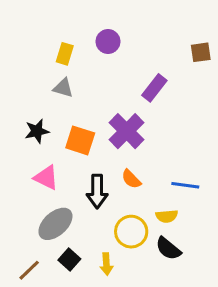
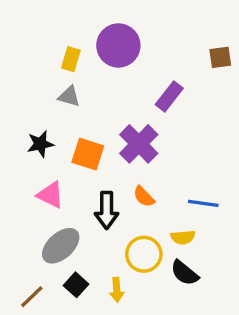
purple circle: (108, 42) -> (118, 45), size x1.6

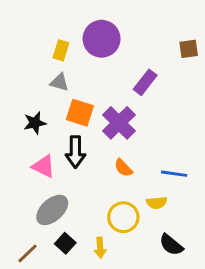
orange square: (88, 154) -> (80, 113), moved
black arrow: (107, 210) -> (75, 152), moved
black semicircle: (185, 273) -> (171, 245), moved

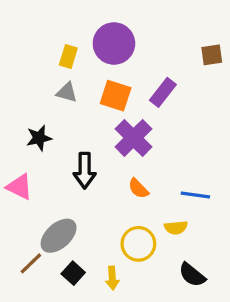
orange square: (80, 113) -> (116, 96), moved
pink triangle: (44, 166) -> (19, 187), moved
brown line: (28, 253) -> (31, 263), moved

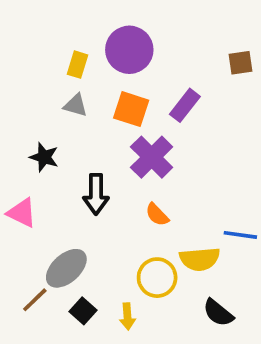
black star: (39, 138) -> (44, 157), turned 30
blue line: (195, 195) -> (240, 235), moved
yellow semicircle: (176, 228) -> (200, 259), size x1.5

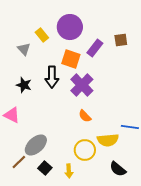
brown square: (240, 63) -> (121, 40), moved
yellow rectangle: (77, 65) -> (42, 35), turned -56
gray triangle: (76, 105) -> (24, 49), moved, turned 32
purple rectangle: (185, 105) -> (95, 48), moved
black arrow: (96, 194) -> (52, 77), moved

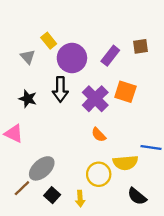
purple circle: (70, 27) -> (72, 58), moved
orange square: (71, 59) -> (125, 92), moved

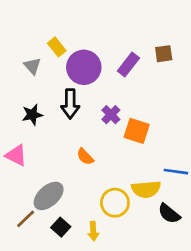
orange square: (125, 92) -> (137, 131), moved
black star: (28, 99) -> (32, 115), turned -30
purple cross: (95, 99) -> (111, 115), size x0.6
orange semicircle: (99, 135) -> (85, 157), moved
black semicircle: (137, 196) -> (169, 214), moved

